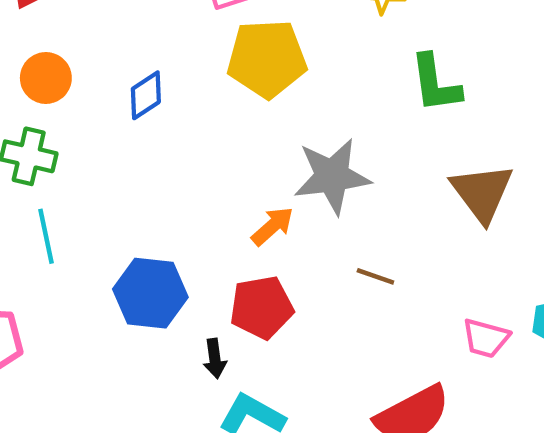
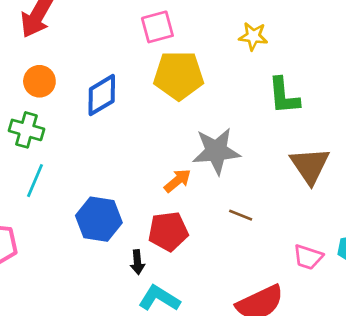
blue diamond: (146, 95) -> (102, 95), size x1.4
cyan line: (46, 236) -> (35, 181), turned 32

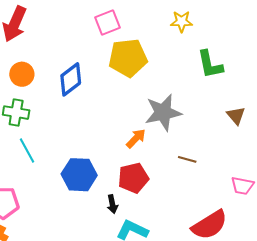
brown triangle: (310, 166) -> (236, 116), size x0.6
cyan line: (35, 181) -> (27, 151), turned -45

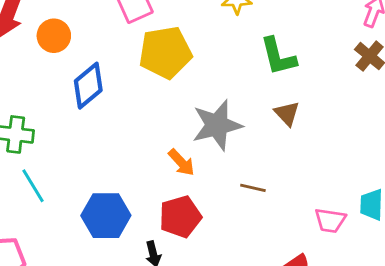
orange circle: (22, 74) -> (54, 36), moved
brown triangle: (236, 116) -> (287, 113), moved
orange arrow: (136, 138) -> (181, 162), turned 95

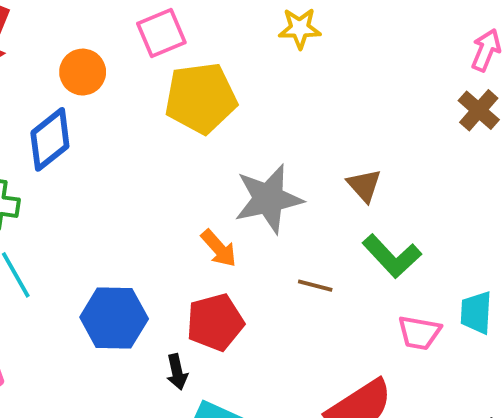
orange circle: (54, 36) -> (83, 72), moved
green L-shape: (278, 56) -> (392, 256), moved, turned -30
blue diamond: (88, 86) -> (50, 139), moved

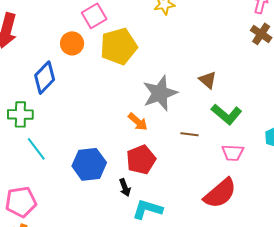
orange circle: (83, 72) -> (72, 43), moved
pink trapezoid: (419, 333) -> (233, 153), moved

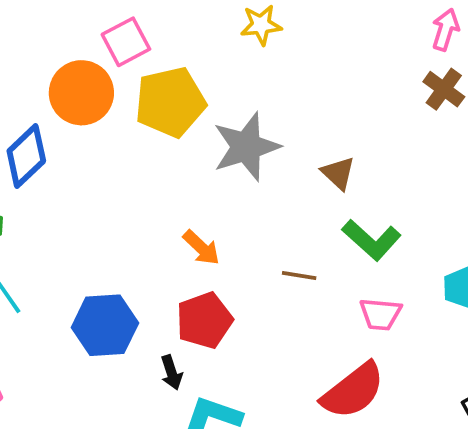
orange circle: (72, 43) -> (81, 93), size x1.4
gray star: (160, 93) -> (246, 147), moved

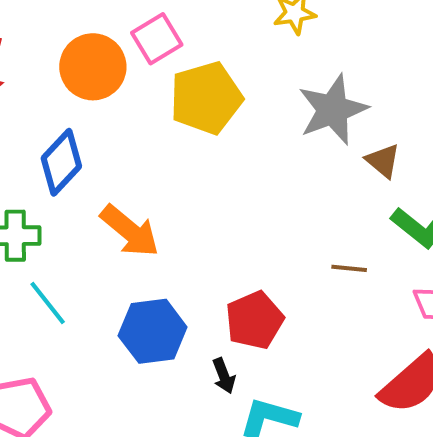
orange circle: (81, 93) -> (93, 67), moved
gray star: (246, 147) -> (333, 110), moved
orange arrow: (201, 248) -> (130, 231), moved, size x1.5

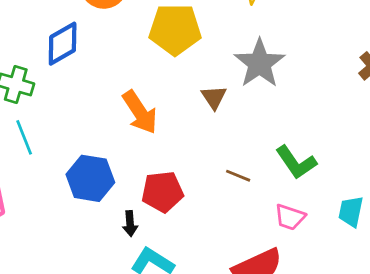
gray star: (333, 110) -> (260, 63), turned -30
brown triangle: (383, 161) -> (214, 97), moved
orange arrow: (130, 231) -> (140, 112), moved

